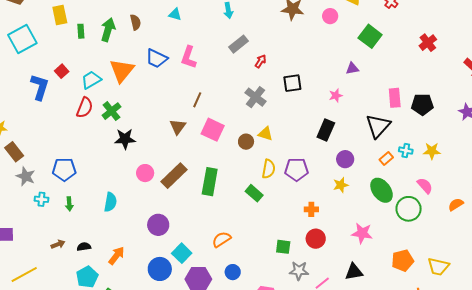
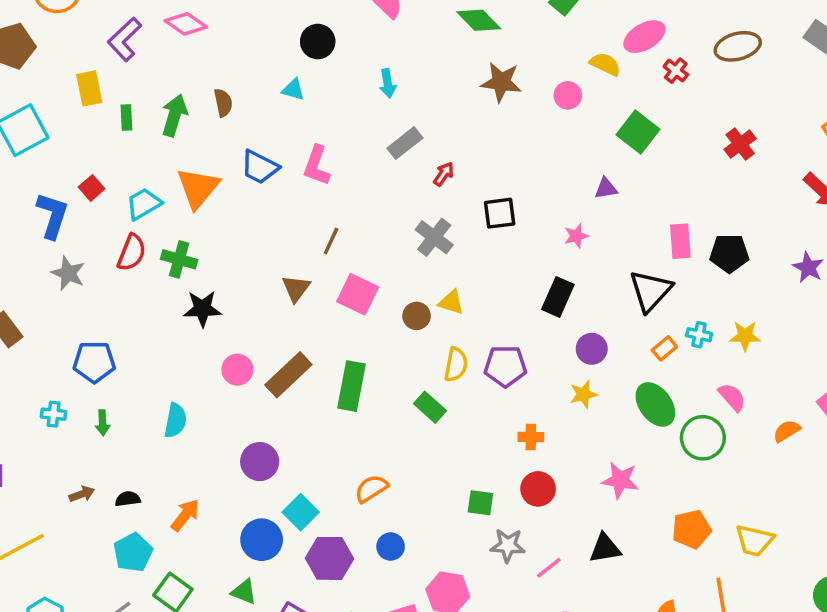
green cross: (112, 111) -> (179, 259), turned -36
gray star: (26, 176) -> (68, 273), moved

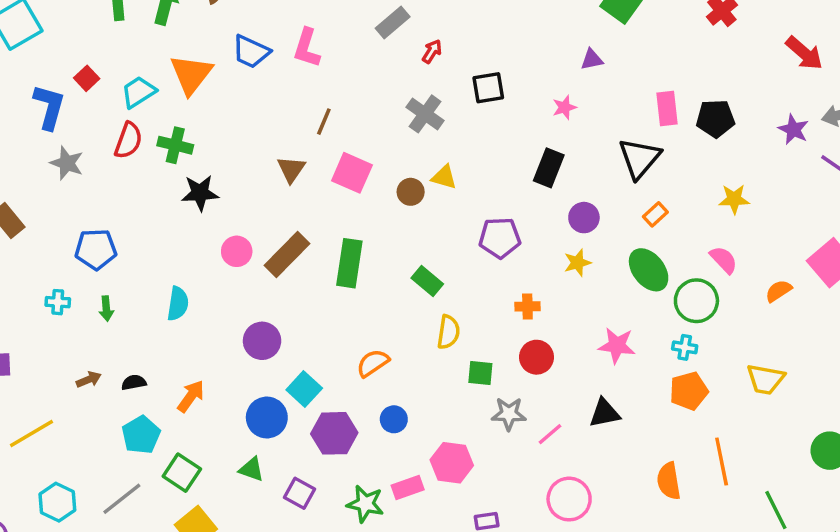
cyan cross: (699, 335) -> (685, 347), moved
yellow semicircle: (456, 365) -> (448, 332), moved
yellow trapezoid: (755, 541) -> (766, 379), moved

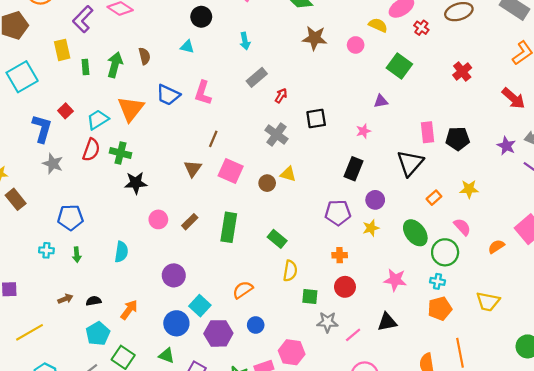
orange rectangle: (655, 214) -> (434, 198), moved
purple pentagon: (500, 238) -> (338, 213), moved
brown rectangle: (287, 254) -> (190, 222), size x0.6

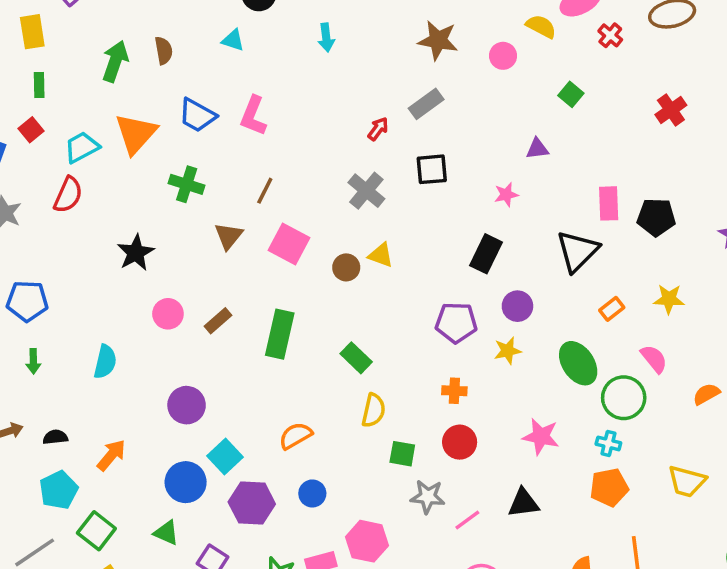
green square: (399, 66) -> (571, 94), size x0.6
green rectangle: (85, 67) -> (39, 85), moved
gray rectangle: (257, 77) -> (426, 104), moved
green cross: (120, 153) -> (187, 184), moved
black star: (136, 183) -> (136, 253), turned -30

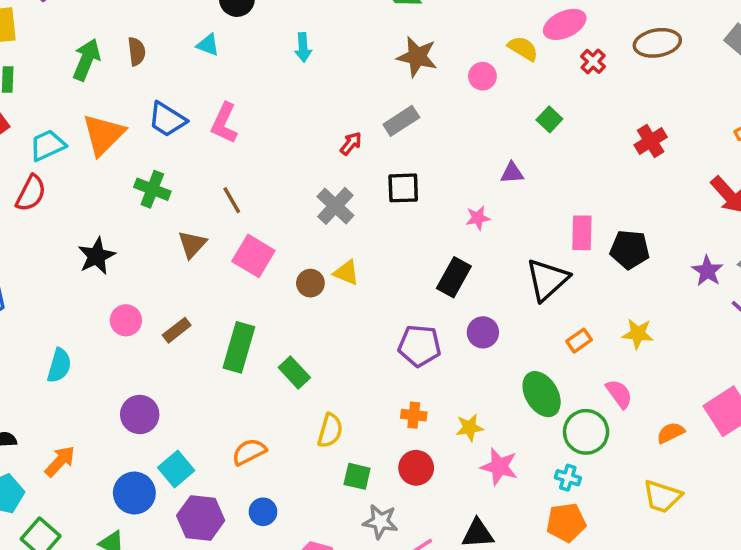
brown line: (265, 191) -> (232, 200), turned -60
yellow star: (508, 351) -> (469, 428), moved
green rectangle: (356, 358) -> (294, 373), moved
yellow trapezoid: (687, 481) -> (662, 496), moved

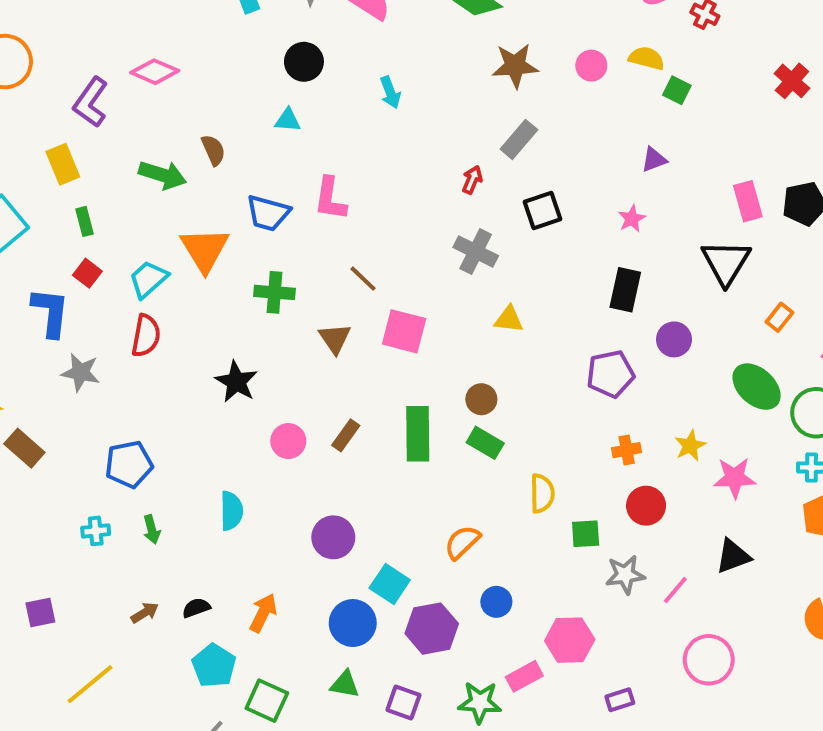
yellow semicircle: (523, 48) -> (647, 58), moved
green arrow: (87, 60) -> (163, 175), turned 102
brown circle: (310, 283) -> (481, 399), moved

